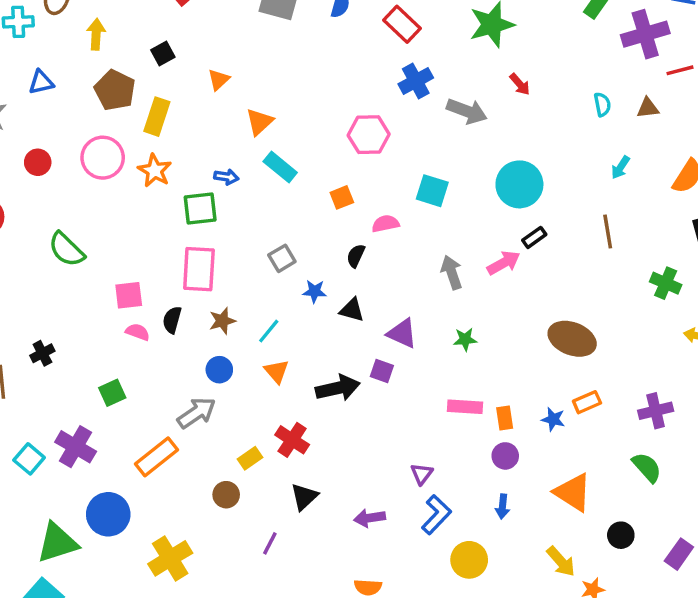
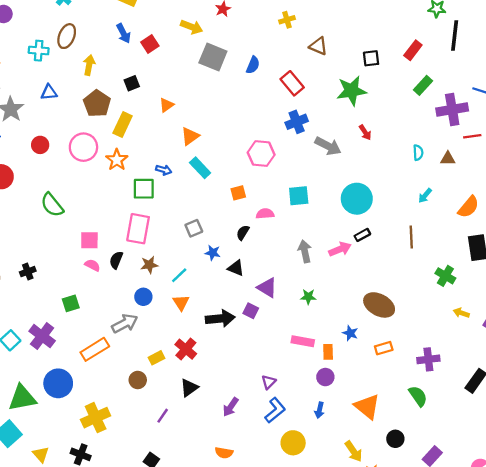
cyan square: (432, 191) -> (299, 196), turned -30
blue star: (553, 419) -> (350, 333), moved
purple arrow: (370, 518) -> (231, 407), turned -54

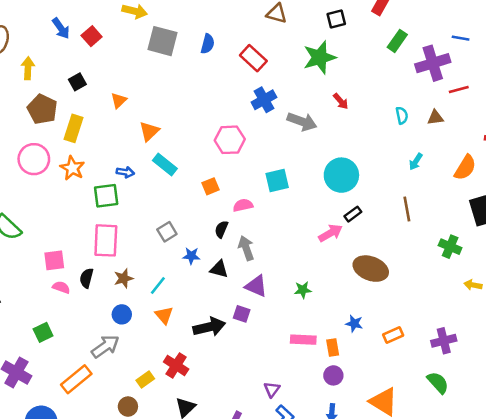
gray arrow: (305, 251) -> (246, 248), moved
brown ellipse: (379, 305) -> (371, 269), moved

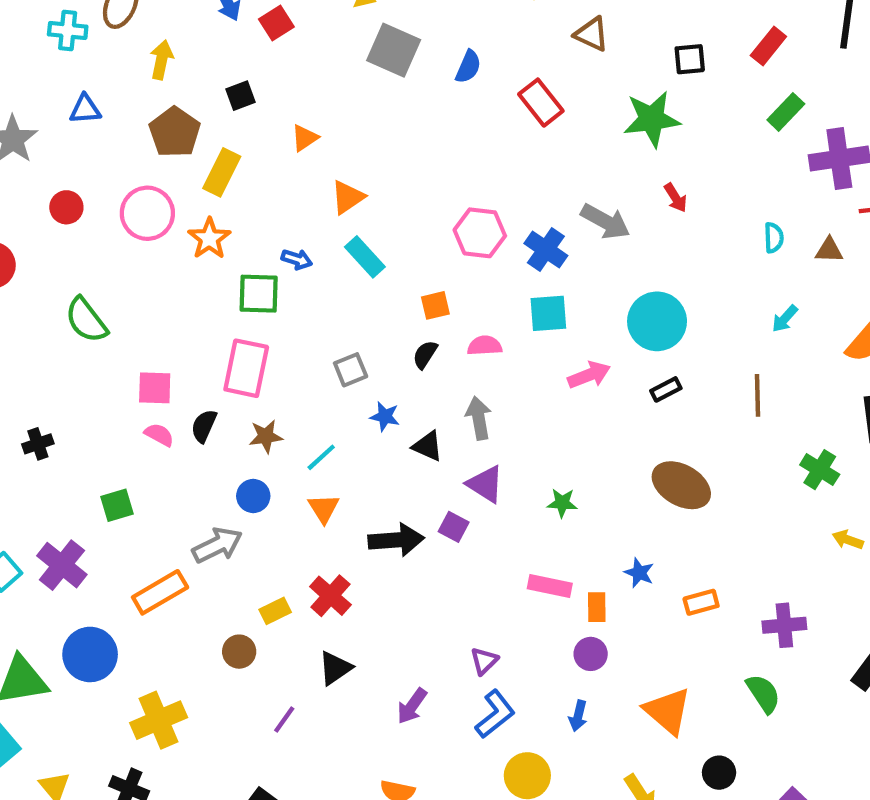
blue cross: (264, 100) -> (546, 250), moved, turned -35
black semicircle: (221, 229) -> (425, 355), moved
pink arrow: (330, 233) -> (589, 375), moved

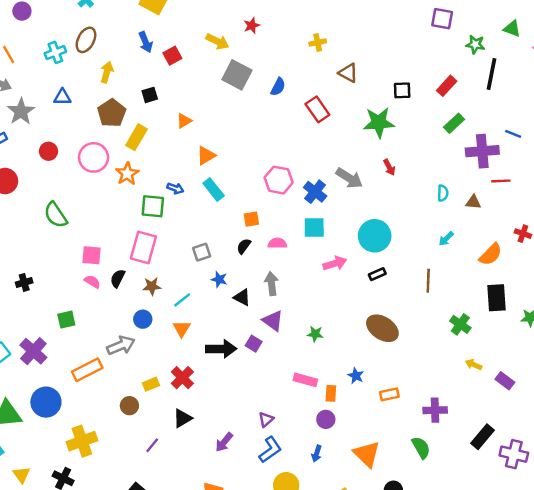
cyan cross: (68, 31) -> (55, 52), turned -30

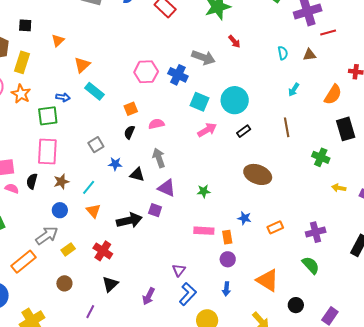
black square: (150, 95) -> (25, 25), turned 32
cyan square: (314, 228) -> (199, 102), moved, turned 36
yellow rectangle: (151, 384) -> (68, 249), moved

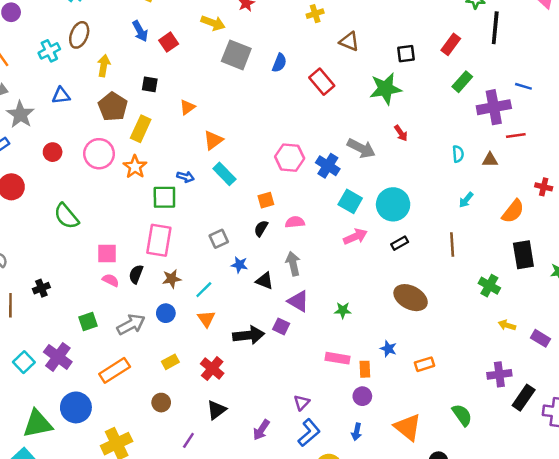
purple cross: (316, 232) -> (499, 374), moved
gray arrow: (47, 236) -> (131, 324), moved

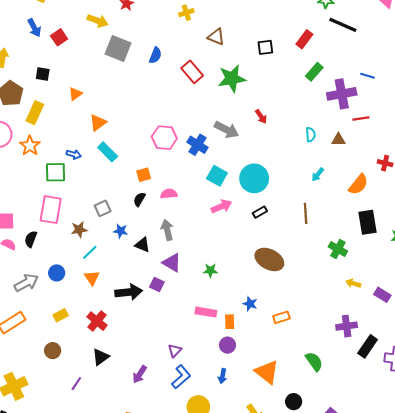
black line: (495, 28) -> (343, 25), turned -72
green star: (386, 89) -> (232, 79), moved
brown star: (172, 279) -> (79, 230), moved

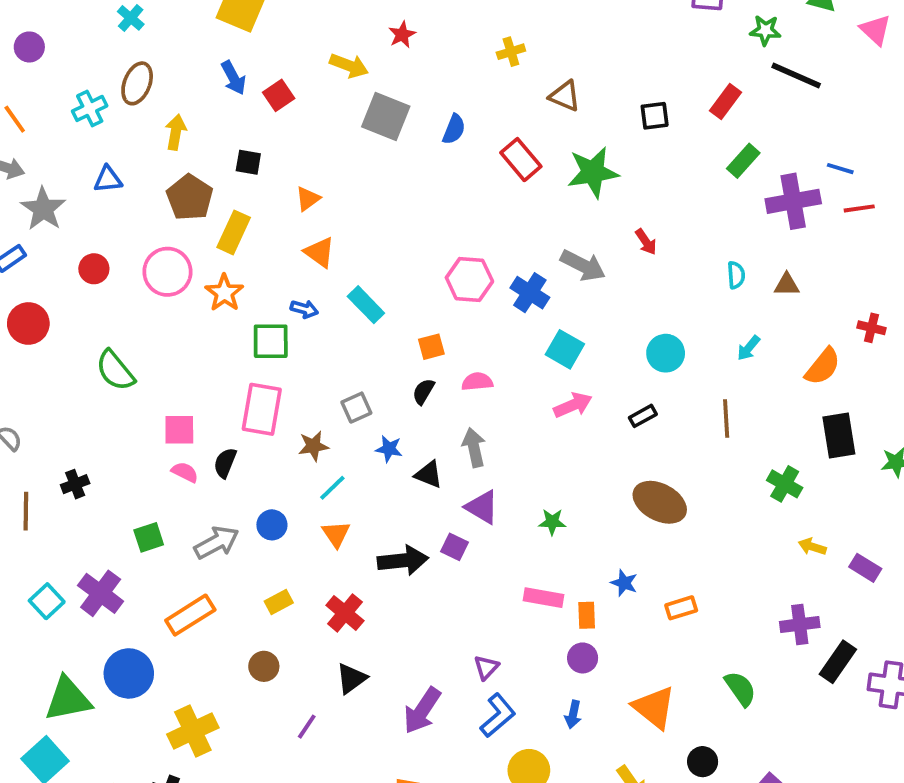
red line: (361, 119) -> (859, 208), moved
orange triangle: (98, 123) -> (319, 252), moved, turned -48
cyan circle: (254, 178) -> (666, 353), moved, size x0.7
purple arrow: (140, 374) -> (422, 711), size x1.4

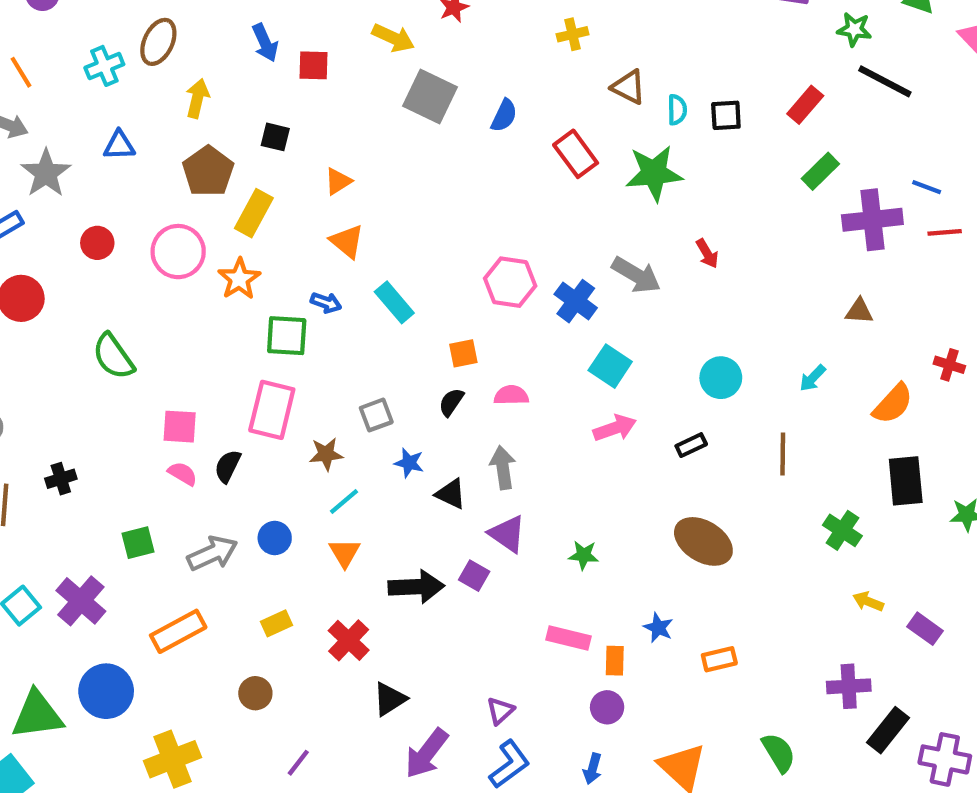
red square: (279, 95) -> (313, 65), turned 32
cyan semicircle: (736, 275) -> (677, 110), moved
black triangle: (351, 678) -> (390, 699), moved

